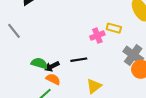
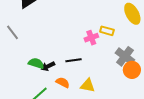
orange semicircle: (53, 79) -> (63, 82), moved
yellow triangle: (94, 86) -> (88, 85), turned 49

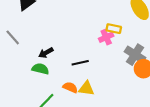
pink cross: (91, 38) -> (106, 37), moved
black arrow: (48, 66) -> (46, 53), moved
yellow triangle: (88, 85) -> (86, 89), moved

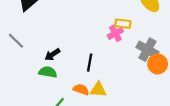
black line: (80, 63) -> (90, 63), turned -63

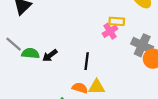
green semicircle: (48, 72) -> (30, 53), moved

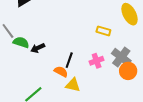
pink cross: (110, 31) -> (97, 61), moved
orange semicircle: (80, 88) -> (61, 72), moved

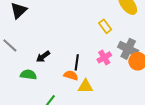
yellow rectangle: (103, 31) -> (105, 26), turned 48
green semicircle: (21, 42) -> (28, 75), moved

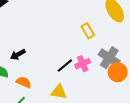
black line: (77, 62) -> (65, 66), moved, turned 35
orange semicircle: (71, 75) -> (24, 82), moved

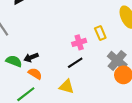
black arrow: (18, 55) -> (31, 57), moved
pink cross: (83, 64) -> (79, 42), moved

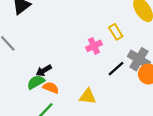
green semicircle: (14, 61) -> (36, 82), moved, turned -42
black line: (75, 63) -> (116, 69), moved

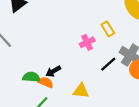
black arrow: (44, 71) -> (53, 71), moved
green semicircle: (36, 82) -> (31, 77), turned 35

